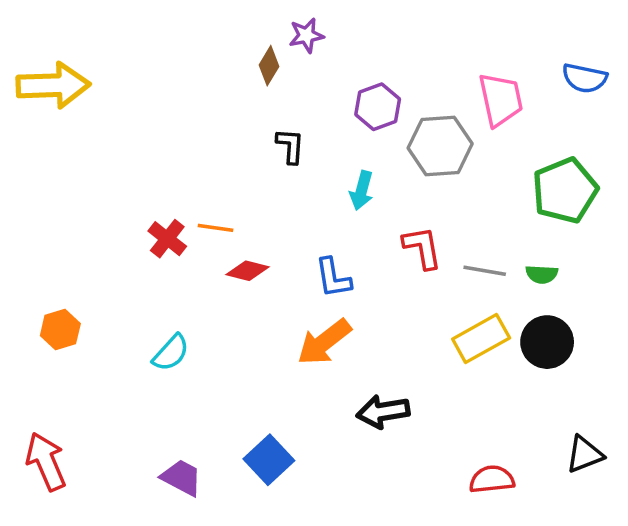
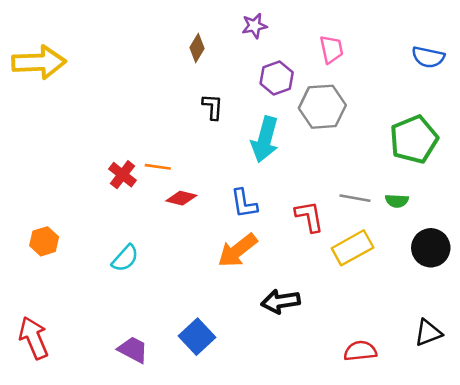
purple star: (306, 35) -> (254, 26), moved
pink trapezoid: (501, 100) -> (332, 49), moved, size x0.7
cyan arrow: (362, 190) -> (265, 139), size x1.6
red L-shape: (422, 248) -> (309, 216), moved
black circle: (547, 342) -> (431, 248), moved

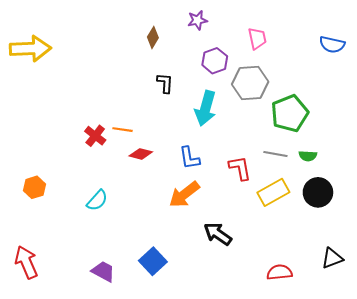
green pentagon: (414, 139) -> (290, 113), moved
black circle: (431, 248) -> (318, 192), moved
black arrow: (281, 301) -> (218, 234), turned 44

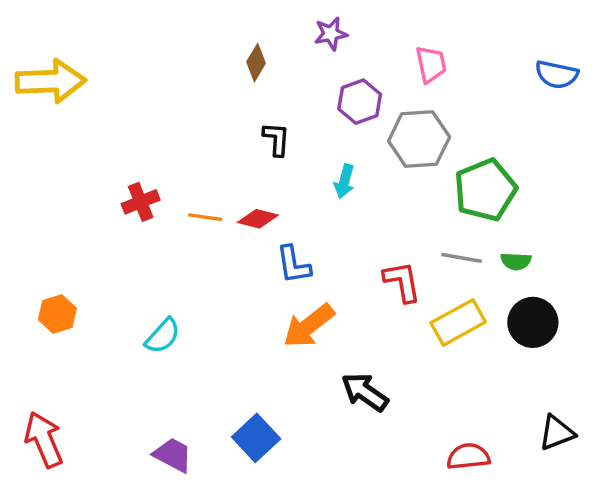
cyan arrow: (206, 108) -> (344, 181), size x0.6
red cross: (95, 136) -> (141, 202), moved, turned 30
red diamond: (141, 154) -> (258, 219), moved
blue L-shape: (189, 158) -> (293, 265), moved

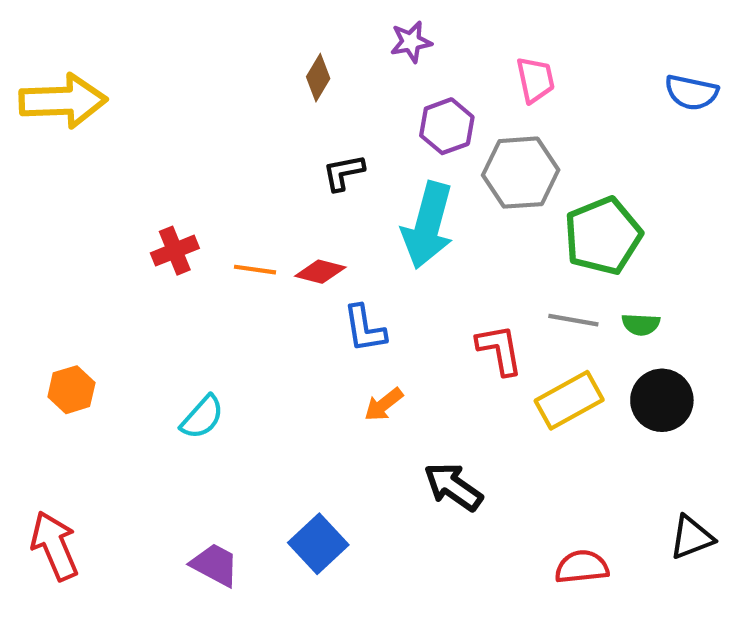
black L-shape: (276, 139) -> (343, 173), turned -105
cyan arrow: (344, 181) -> (428, 225), size x2.0
orange arrow: (309, 326) -> (384, 404), size x0.6

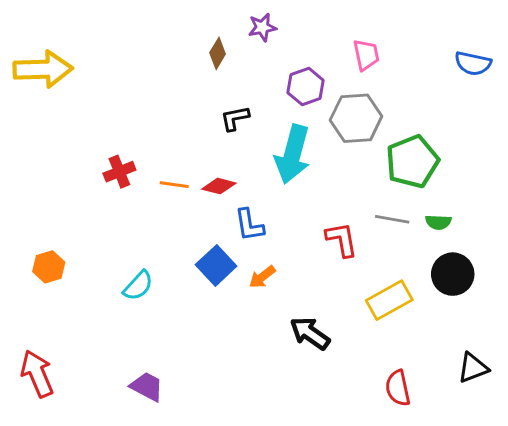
purple star: (411, 42) -> (262, 27), moved
yellow rectangle: (569, 400) -> (389, 300), moved
blue square: (318, 544) -> (216, 265), moved
red semicircle: (582, 567) -> (398, 388), turned -96

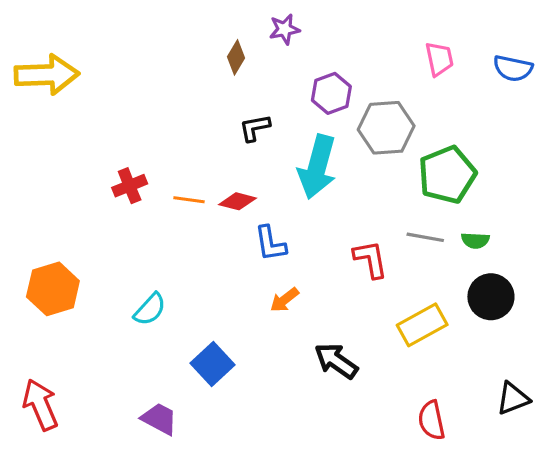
pink trapezoid: (366, 55) -> (439, 59), moved
blue square: (216, 265) -> (212, 364), moved
orange hexagon: (49, 267) -> (53, 289), size x1.5

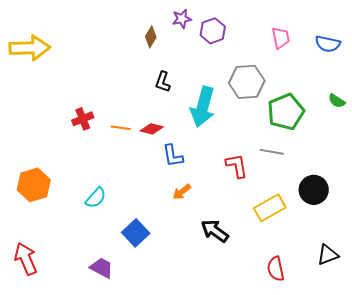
purple hexagon: (331, 93) -> (213, 31), moved
black L-shape: (255, 128) -> (163, 82), turned -60
green semicircle: (475, 240) -> (337, 101), moved, turned 30

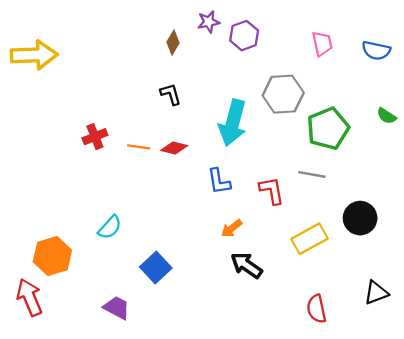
black L-shape: (163, 82) -> (171, 94), moved, turned 145
blue L-shape: (173, 156) -> (219, 181), moved
orange hexagon: (34, 185) -> (52, 256), moved
orange arrow: (182, 192) -> (232, 228), moved

